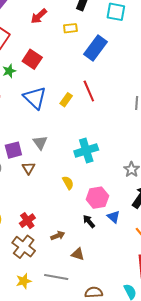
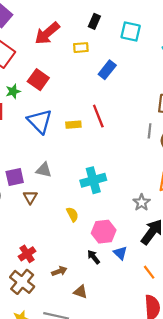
red arrow: (39, 16) -> (47, 33), size x1.4
blue rectangle: (95, 48) -> (107, 70), size x0.7
yellow rectangle: (66, 100) -> (73, 125), turned 48
gray triangle: (40, 143) -> (44, 170), turned -42

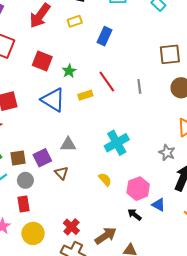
green star: (13, 91) -> (69, 71), moved
gray line: (150, 131) -> (139, 86), moved
brown arrow: (59, 271) -> (106, 236), size x1.5

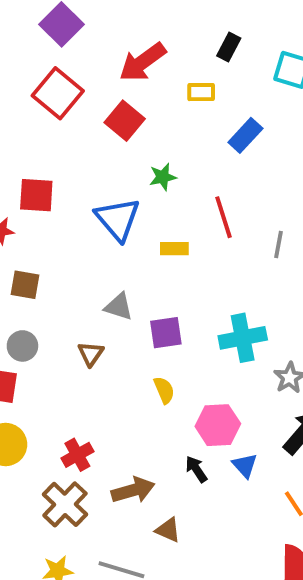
red square: (42, 61) -> (125, 121), moved
yellow rectangle: (85, 95) -> (174, 249), moved
cyan cross: (117, 143) -> (243, 338), moved
brown square: (18, 158) -> (25, 285), moved
purple square: (42, 158) -> (166, 333), moved

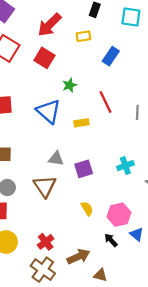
cyan cross: (243, 338) -> (125, 166), size x0.7
brown triangle: (91, 354) -> (45, 186), size x1.6
yellow semicircle: (164, 390) -> (87, 209), moved

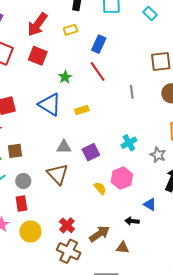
red line: (105, 102) -> (98, 71), moved
pink hexagon: (119, 215) -> (122, 178), moved
black arrow: (111, 240) -> (132, 221), moved, turned -32

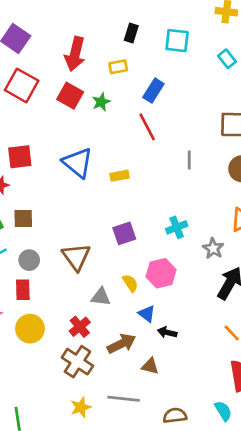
red arrow: (37, 24) -> (75, 54), turned -30
green star: (65, 77) -> (101, 102), moved
gray triangle: (64, 147) -> (101, 297), moved
blue triangle: (150, 204) -> (147, 314), moved

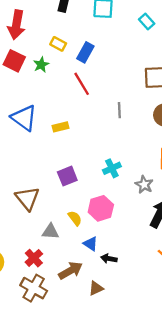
yellow rectangle: (118, 67) -> (58, 44), moved, turned 42
brown triangle: (150, 366) -> (96, 288), turned -35

